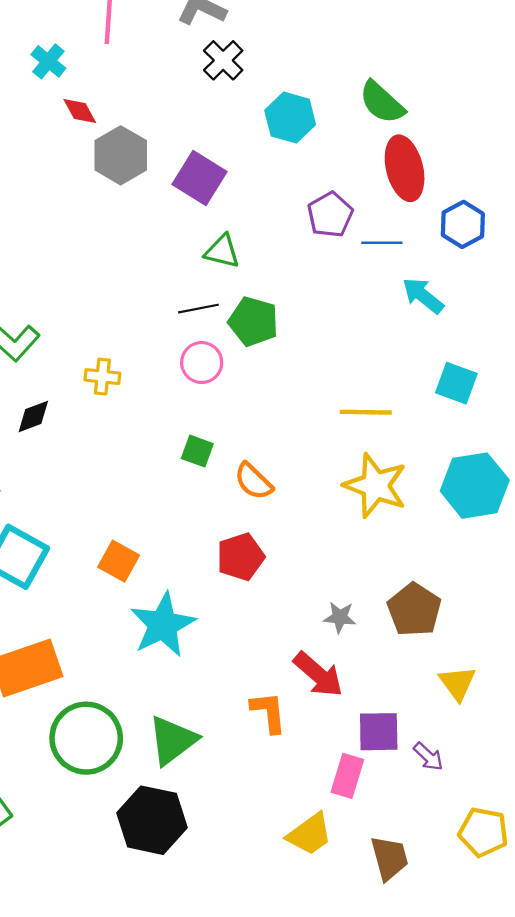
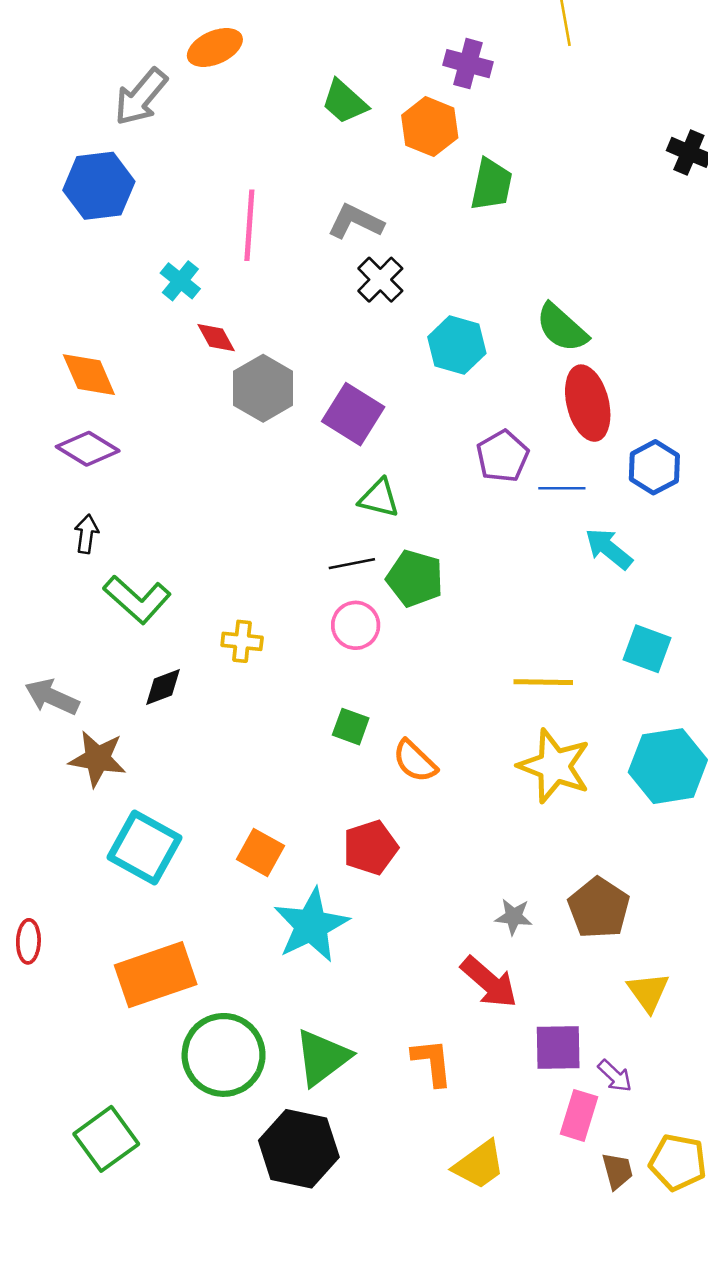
red pentagon: (241, 557) -> (370, 848), moved
orange L-shape: (269, 712) -> (432, 1062), moved
pink rectangle: (347, 776) -> (579, 1115), moved
brown trapezoid: (389, 858) -> (617, 1171), moved, size x0.7

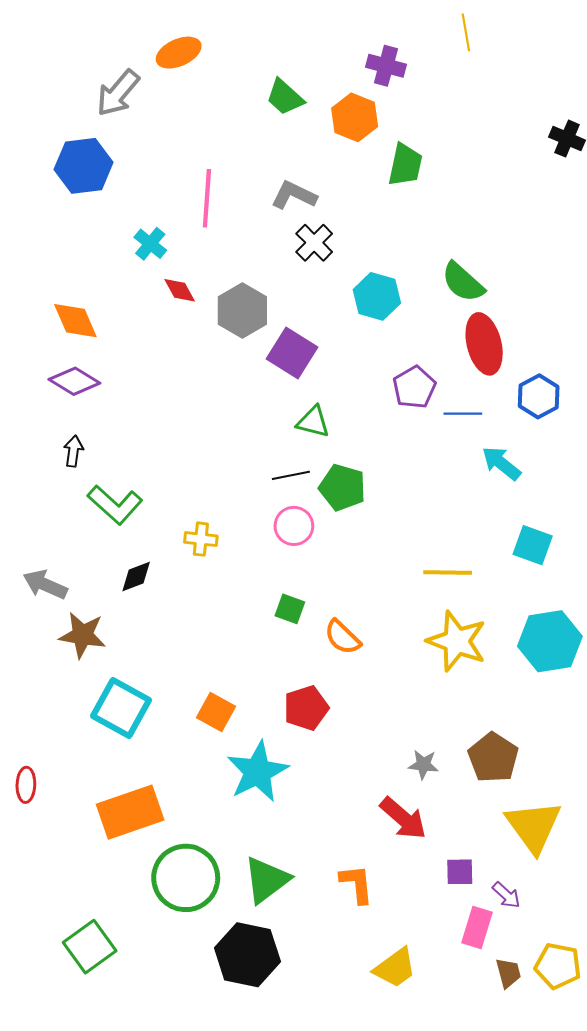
gray hexagon: (263, 388) -> (242, 310), moved
yellow triangle: (648, 992) -> (534, 826), size x1.6
purple square: (558, 1048) -> (460, 872), size x0.7

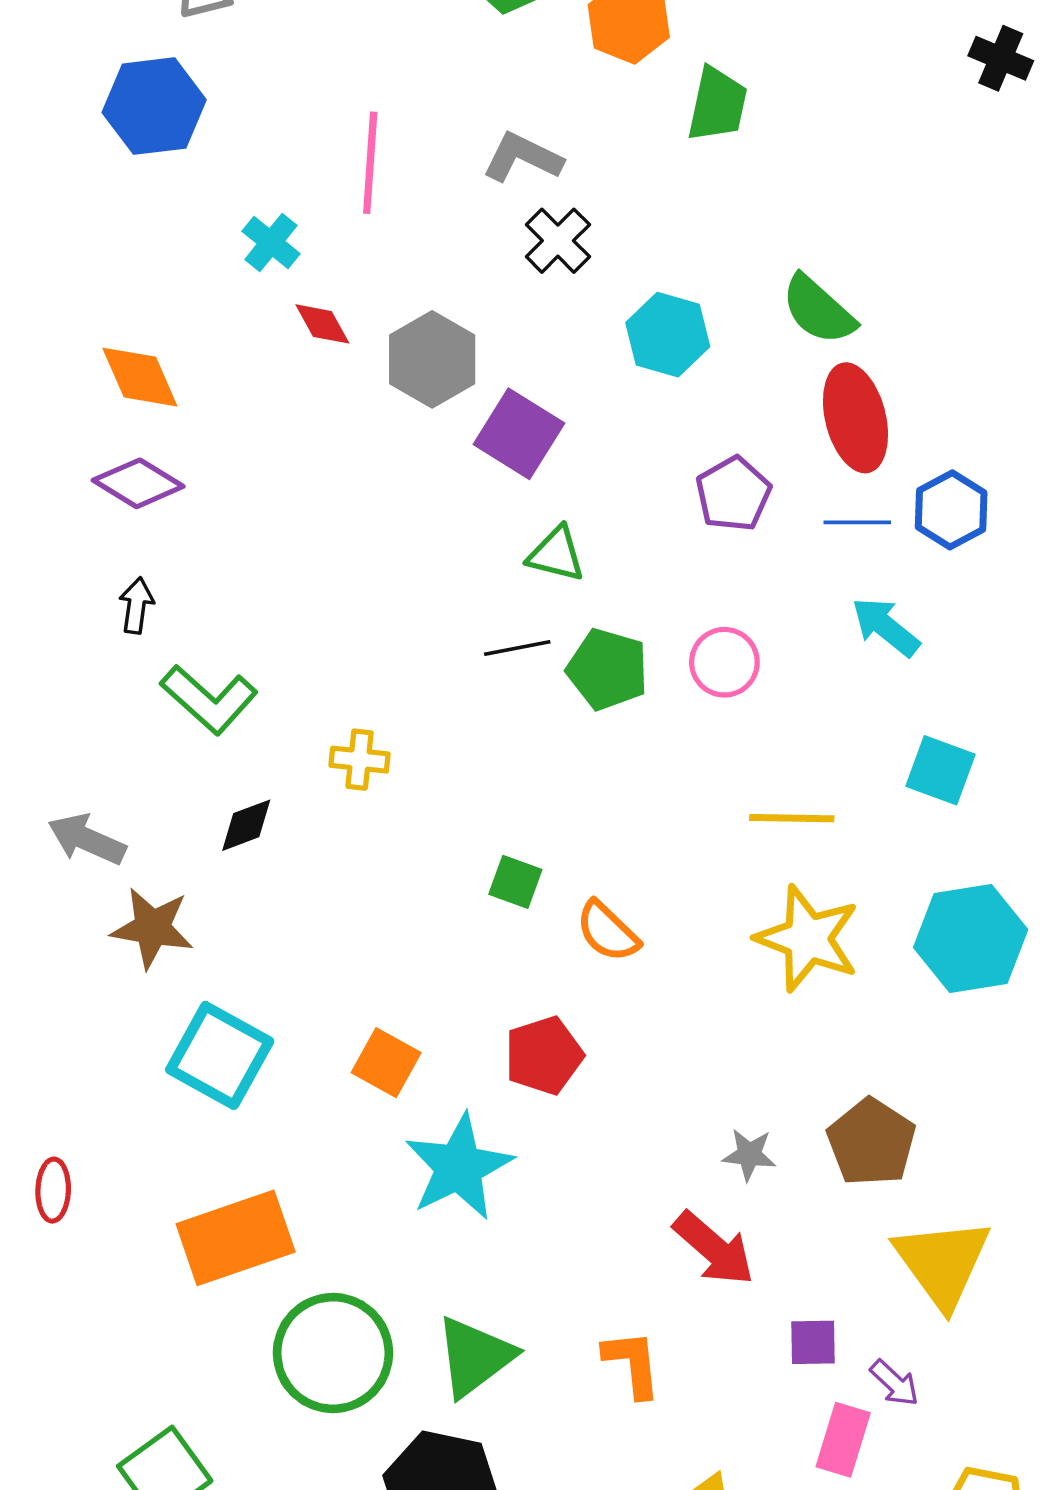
blue line: (463, 414) -> (857, 522), moved
pink circle: (294, 526) -> (724, 662), moved

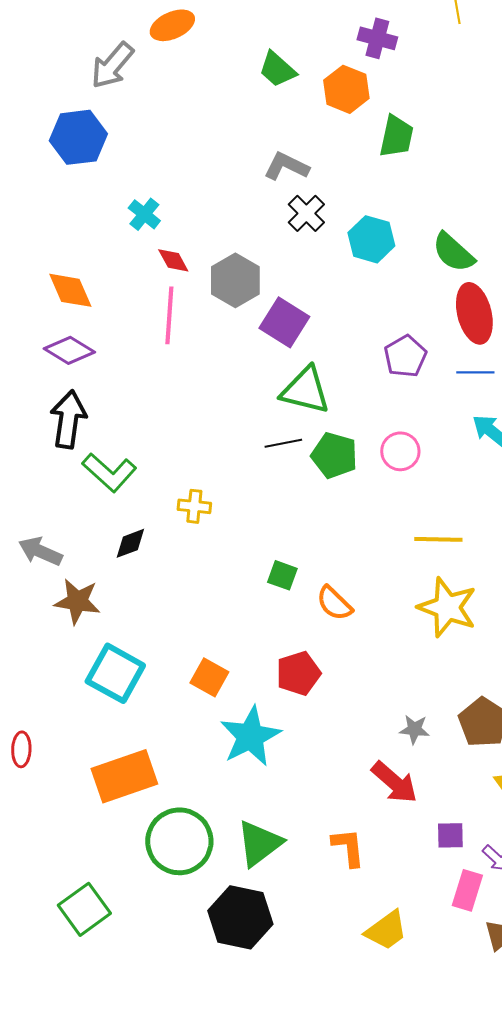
pink line: (370, 163) -> (169, 315), moved
cyan hexagon: (668, 335) -> (371, 239), moved
green triangle: (556, 554) -> (305, 390), size x1.5
black arrow: (136, 606) -> (68, 419), size x1.8

